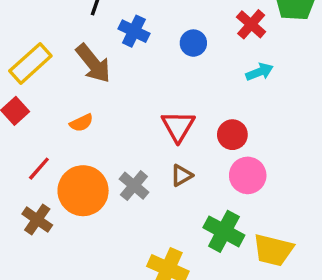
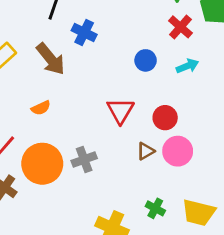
blue circle: (193, 43) -> (146, 60), moved
brown triangle: (181, 175) -> (146, 151), moved
gray cross: (134, 186) -> (84, 160), turned 30
green cross: (224, 231) -> (155, 208), moved, size x0.6

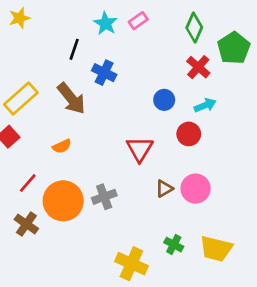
red circle: (165, 118) -> (189, 134), moved

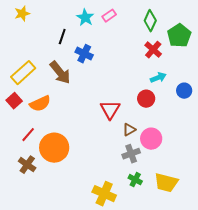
blue circle: (164, 100) -> (184, 91), moved
orange semicircle: (62, 146) -> (40, 104), moved, size x1.5
brown triangle: (164, 189) -> (129, 130), moved
gray cross: (104, 197) -> (131, 154), moved

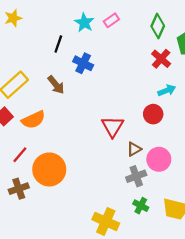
brown arrow: (60, 73) -> (56, 85), size x0.7
brown cross: (27, 165) -> (19, 189), turned 36

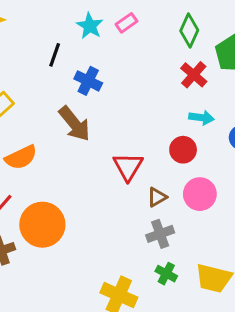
brown arrow: (56, 85) -> (74, 124), moved, size x1.4
cyan arrow: (167, 90) -> (201, 118), turned 30
pink circle: (159, 159) -> (200, 194), moved

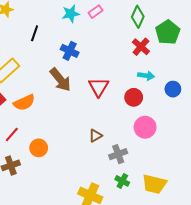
cyan star: (90, 26) -> (71, 14), turned 30
black line: (55, 55) -> (35, 33), moved
red triangle: (128, 167) -> (99, 87), moved
brown triangle: (157, 197) -> (95, 136), moved
orange circle: (42, 225) -> (39, 148), size x0.6

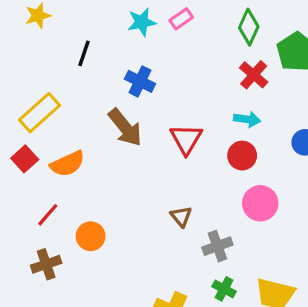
cyan arrow: (146, 76) -> (247, 119), moved
brown triangle: (95, 136) -> (181, 216), turned -40

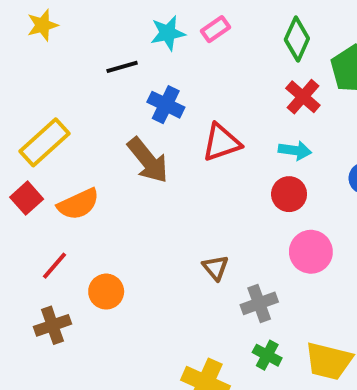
black line: (84, 53) -> (122, 67), moved, turned 55
red triangle: (186, 139) -> (221, 142), moved, turned 40

